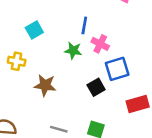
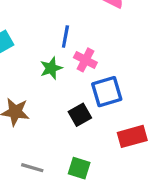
green star: (73, 51) -> (51, 68), turned -30

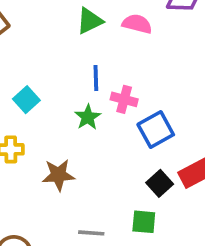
black square: (80, 115) -> (160, 183), moved

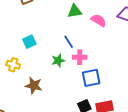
blue line: (96, 78) -> (69, 42), turned -48
pink cross: (124, 99) -> (80, 57), turned -32

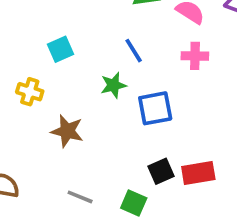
pink cross: (80, 57) -> (195, 56), moved
blue square: (91, 78) -> (155, 108), moved

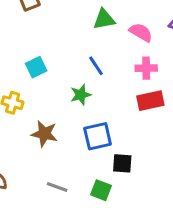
blue square: (155, 108) -> (98, 136), moved
black square: (161, 171) -> (122, 163), turned 30
red rectangle: (198, 173) -> (150, 101), moved

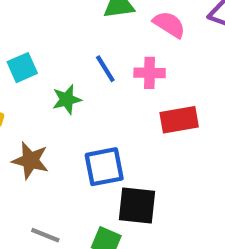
pink cross: (146, 68) -> (150, 73), moved
green star: (81, 95) -> (67, 99), moved
black square: (122, 163) -> (137, 205), size x1.4

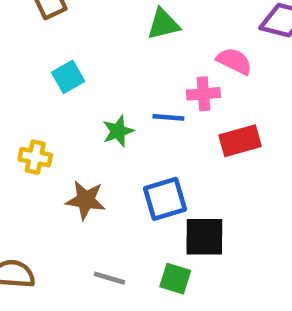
pink semicircle: (169, 24) -> (234, 61), moved
cyan square: (22, 68) -> (68, 77), moved
blue line: (105, 69) -> (168, 117), moved, turned -48

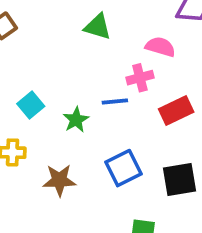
green triangle: (163, 24) -> (98, 27), turned 40
cyan square: (68, 77) -> (31, 105), moved
black square: (204, 237) -> (179, 180), moved

